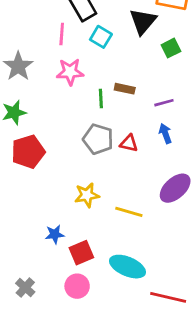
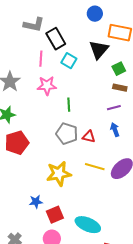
brown rectangle: (125, 89) -> (120, 88), moved
yellow star: (87, 195) -> (59, 174), size x1.4
yellow line: (129, 212) -> (95, 167), moved

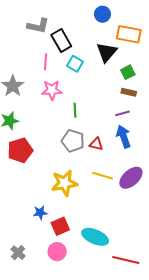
blue arrow: (115, 130) -> (124, 137), size x1.5

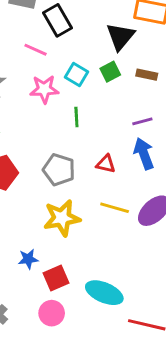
pink line: (45, 62) -> (36, 50), turned -70
cyan square: (75, 64) -> (76, 75), moved
green square: (128, 72) -> (110, 72), moved
brown rectangle: (129, 92) -> (147, 75), moved
gray pentagon: (73, 141) -> (59, 170), moved

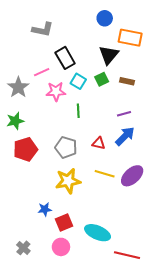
black rectangle: (57, 20) -> (65, 58), moved
pink line: (36, 50) -> (42, 72), moved, turned -49
blue arrow: (144, 154) -> (125, 136), turned 65

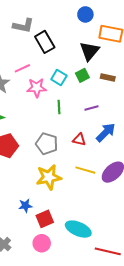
black rectangle: (65, 58) -> (45, 42), moved
purple line: (124, 114) -> (91, 108), moved

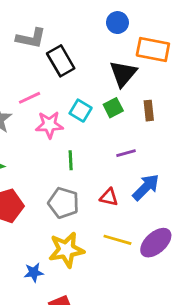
brown rectangle: (108, 77) -> (149, 111), turned 72
green line: (59, 107) -> (71, 160), moved
blue star: (25, 206) -> (34, 272), moved

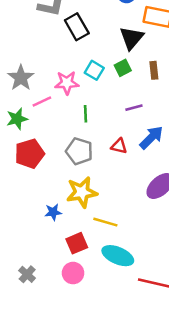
pink line: (29, 98) -> (42, 101), moved
yellow line: (117, 240) -> (105, 222), moved

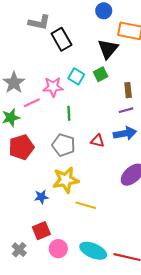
brown rectangle: (154, 70) -> (128, 90), moved
purple line: (134, 108) -> (126, 110), moved
blue arrow: (151, 137) -> (125, 133), turned 35
red square: (77, 243) -> (41, 231), moved
cyan ellipse: (118, 256) -> (93, 251), moved

